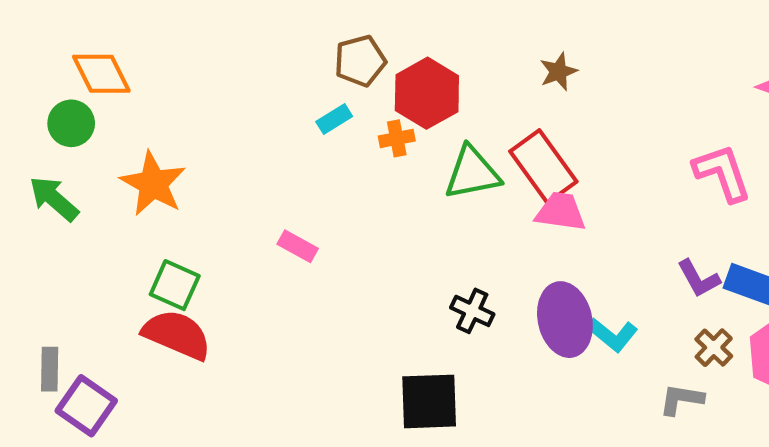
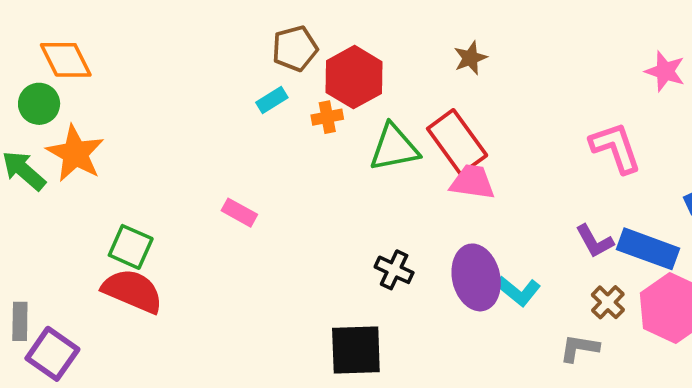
orange star: (153, 184) -> (75, 153), moved

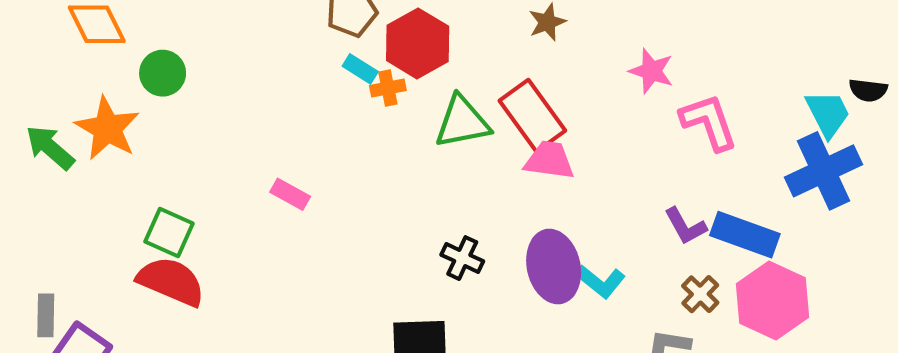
pink star: (665, 71) -> (651, 71), moved
cyan rectangle: (272, 100) -> (360, 69), moved, turned 64
green circle: (39, 104) -> (163, 73), moved

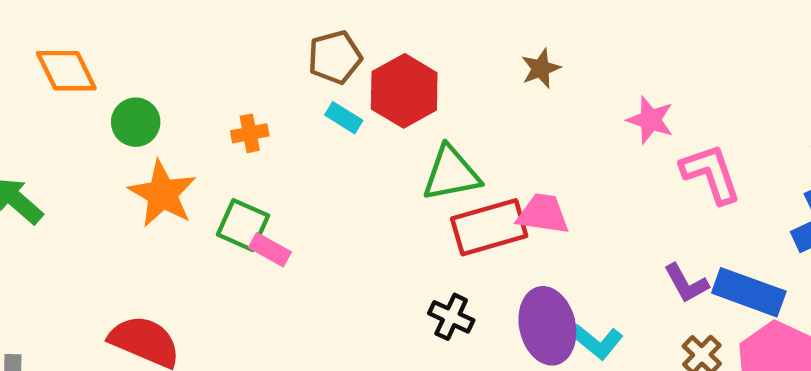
orange cross: (388, 88) -> (250, 133), moved
red rectangle: (532, 116) -> (489, 227), moved, turned -70
orange star: (107, 128) -> (162, 194), moved
green square: (169, 233) -> (243, 225), moved

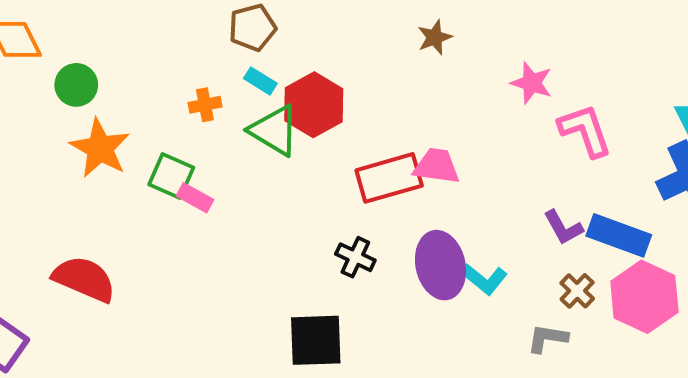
red hexagon: (404, 91) -> (314, 105), moved
orange cross: (250, 133) -> (205, 105), moved
green triangle: (451, 174) -> (274, 130), moved, turned 42

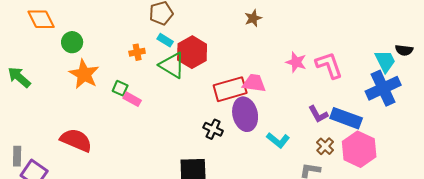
pink star: (532, 83) -> (296, 62), moved
green square: (171, 176) -> (120, 88), size x0.7
purple ellipse: (441, 265) -> (245, 114), moved

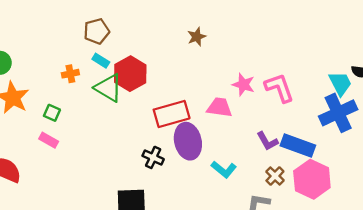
pink trapezoid: (254, 83) -> (219, 107), moved
pink rectangle: (132, 99) -> (49, 140), moved

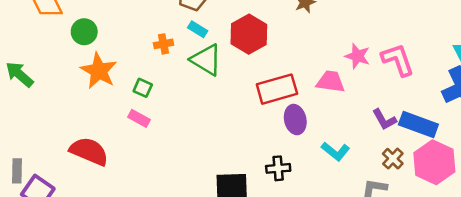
red hexagon: (130, 74) -> (249, 34), moved
purple ellipse: (188, 141) -> (295, 120), size x0.7
black cross: (153, 157) -> (278, 168), moved, turned -30

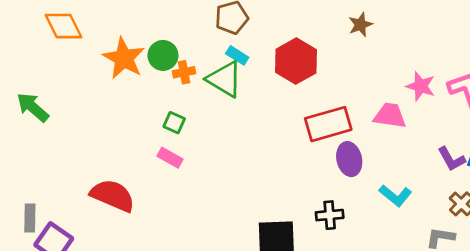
green circle: (84, 32) -> (163, 55), moved
orange cross: (163, 44) -> (184, 72), moved
green triangle: (206, 60) -> (225, 79), moved
orange star: (99, 71) -> (124, 58), moved

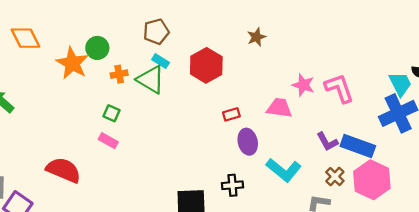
green circle: (163, 55) -> (97, 48), moved
red rectangle: (328, 124) -> (231, 114), size x0.5
cyan L-shape: (395, 195) -> (284, 170), size x1.4

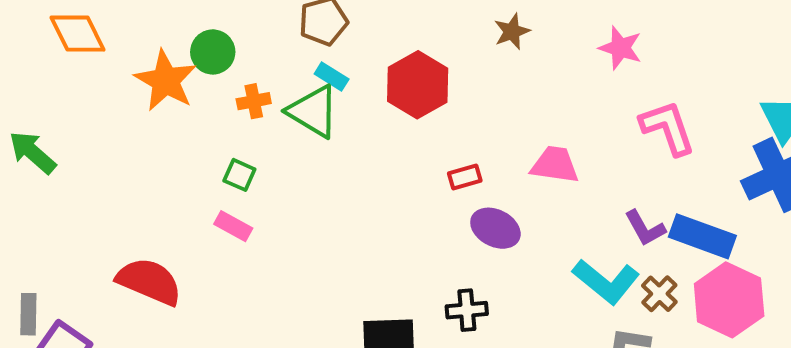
pink star: (303, 85) -> (620, 48), moved
purple ellipse: (248, 142) -> (495, 228), turned -50
cyan L-shape: (284, 170) -> (606, 281), moved

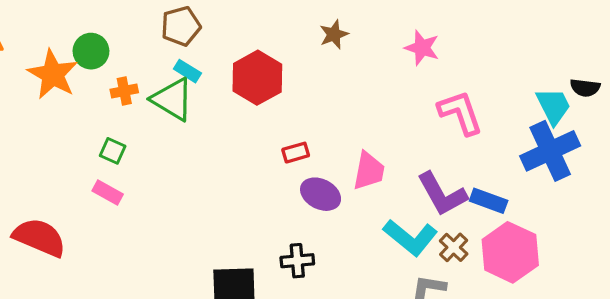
pink trapezoid: (555, 165) -> (369, 171), moved, turned 93
purple L-shape: (645, 228) -> (442, 194), size x1.5
blue rectangle: (702, 236) -> (489, 201), size x0.7

